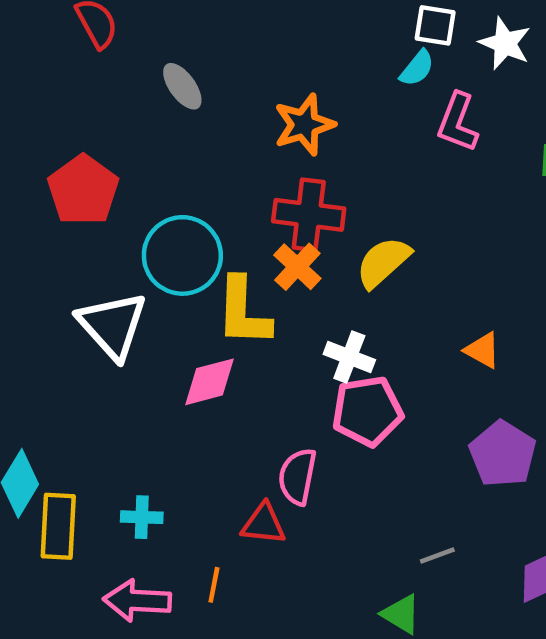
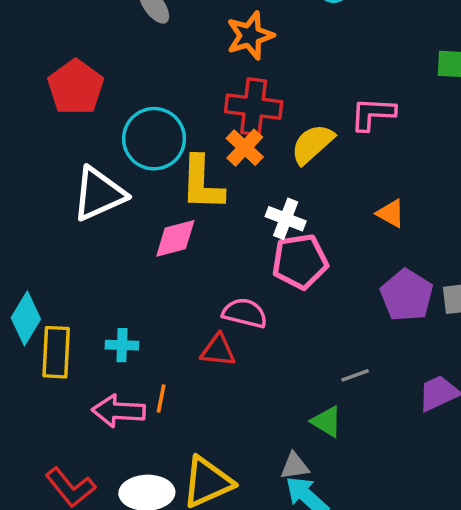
pink L-shape: (458, 122) -> (373, 114), moved, turned 72
white triangle: (112, 325) -> (99, 194), turned 48
pink semicircle: (297, 477) -> (245, 313), turned 93
orange line: (214, 585) -> (161, 398), moved

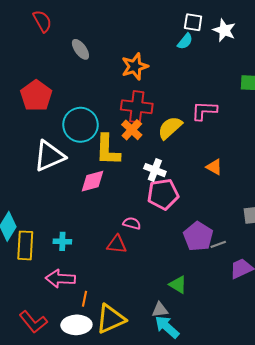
purple pentagon: (407, 295) -> (198, 236), moved
pink semicircle: (245, 313) -> (132, 223), size x0.7
gray line: (355, 375) -> (218, 244), moved
orange line: (161, 398) -> (85, 299), moved

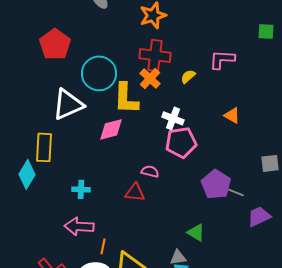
yellow semicircle: (170, 128) -> (188, 76), size x0.6
gray line: (218, 244) -> (236, 192), turned 42
yellow rectangle: (25, 245) -> (44, 147), moved

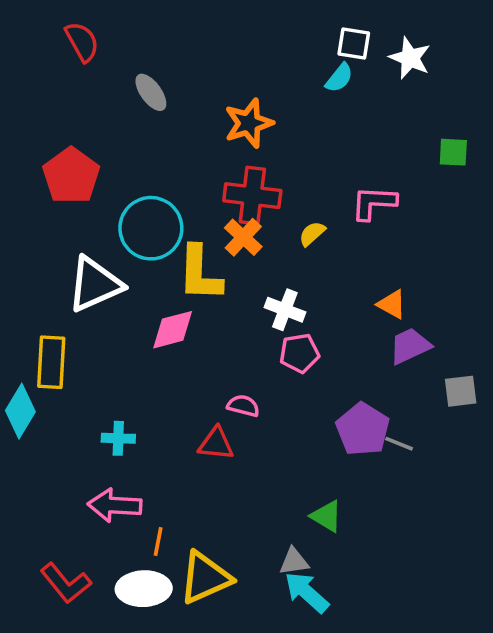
pink pentagon: (181, 142) -> (299, 353), size x0.7
purple trapezoid: (259, 216) -> (410, 346), moved

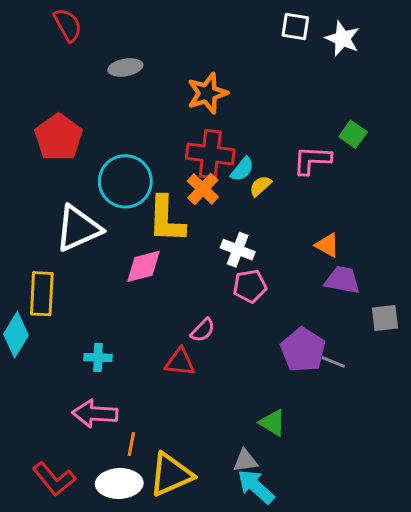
cyan semicircle: (339, 78) -> (242, 169), moved
gray ellipse: (151, 92) -> (125, 67), turned -64
green square: (453, 152) -> (353, 134), moved, turned 32
purple trapezoid: (410, 346) -> (342, 280), turned 36
pink semicircle: (243, 406) -> (203, 330), turned 120

